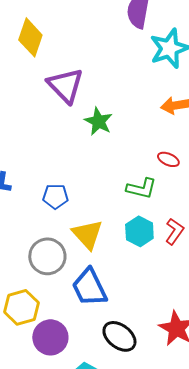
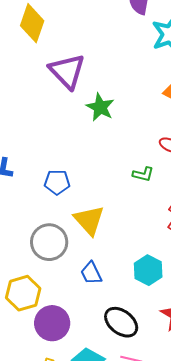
green L-shape: (141, 188) -> (143, 174), size x0.7
cyan hexagon: (139, 231) -> (148, 270), moved
blue trapezoid: (89, 287) -> (91, 273), size x0.6

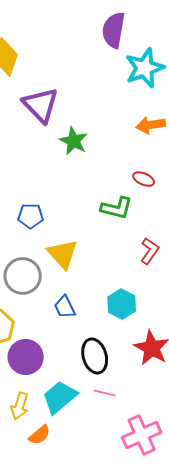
green L-shape: (143, 174) -> (117, 208), size x1.5
black ellipse: (121, 322) -> (95, 356), turned 36

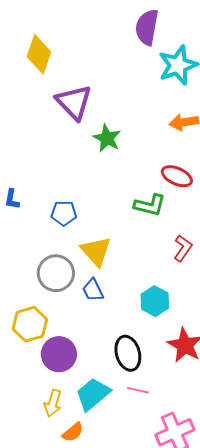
red ellipse: (144, 179) -> (177, 176), size x1.4
blue trapezoid: (65, 307) -> (93, 290), moved

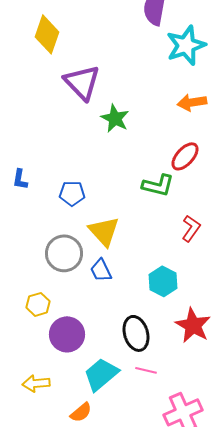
red ellipse: (177, 176) -> (185, 156), turned -72
yellow hexagon: (30, 324) -> (38, 304), size x0.7
yellow arrow: (53, 403) -> (36, 383), moved, turned 68

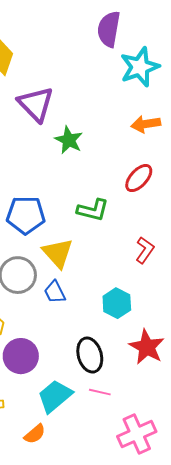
green L-shape: (158, 185) -> (93, 210), moved
blue pentagon: (72, 193) -> (26, 215), size x1.5

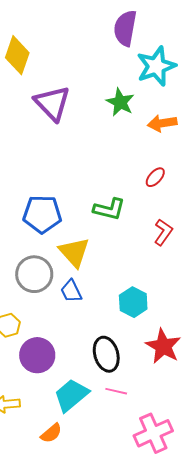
green star: (69, 140) -> (120, 102), moved
red ellipse: (139, 178) -> (155, 177), size x0.7
red L-shape: (145, 250) -> (163, 232), moved

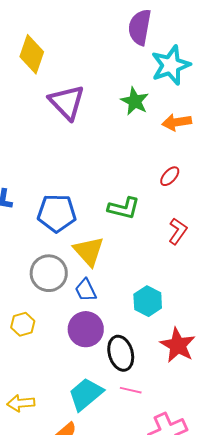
purple circle: (37, 355) -> (86, 329), moved

